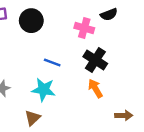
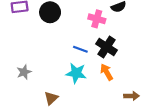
blue line: (52, 63) -> (80, 49), moved
cyan star: (44, 90) -> (76, 73), moved

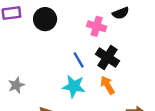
blue line: (80, 49) -> (79, 60), turned 40

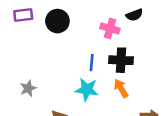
black cross: (107, 58) -> (121, 60), turned -30
blue line: (79, 60) -> (92, 63), turned 35

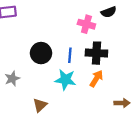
black circle: (57, 21) -> (41, 53), moved
orange arrow: (121, 88) -> (96, 79), turned 63

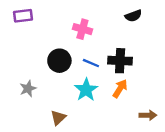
pink cross: (86, 24) -> (82, 29), moved
blue line: (70, 55) -> (91, 63), turned -72
cyan star: (65, 80) -> (86, 90), turned 30

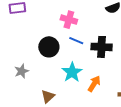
blue line: (91, 63) -> (76, 41), moved
orange arrow: (120, 89) -> (94, 84), moved

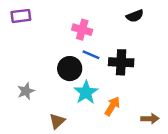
black circle: (49, 47) -> (70, 69), moved

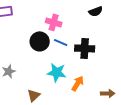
black circle: (70, 69) -> (40, 41), moved
cyan star: (86, 92) -> (57, 72), turned -30

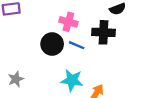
black cross: (85, 48) -> (104, 32), moved

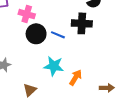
pink cross: (68, 22) -> (27, 14), moved

